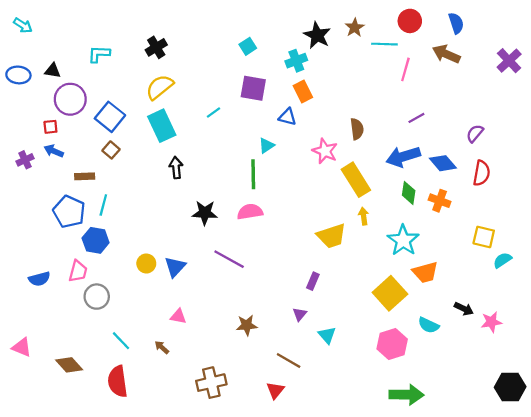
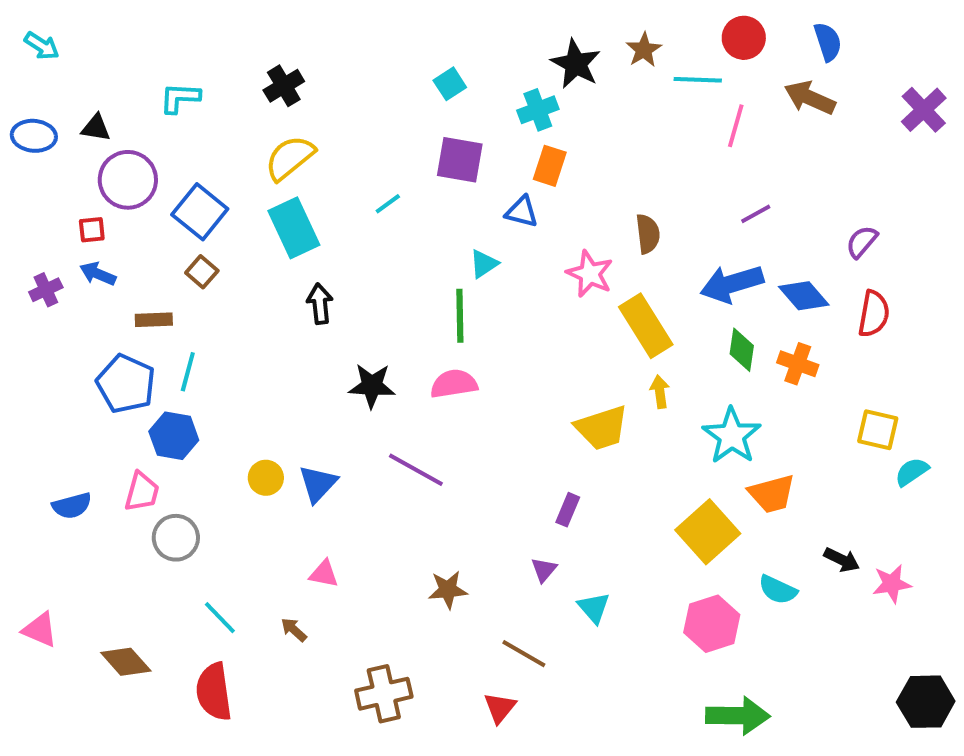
orange rectangle: (303, 92) -> (550, 166), turned 45

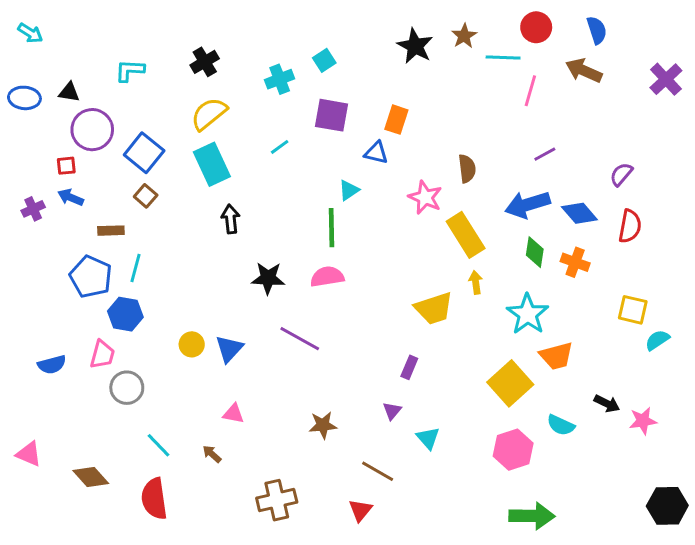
cyan cross: (538, 110) -> (280, 79), moved

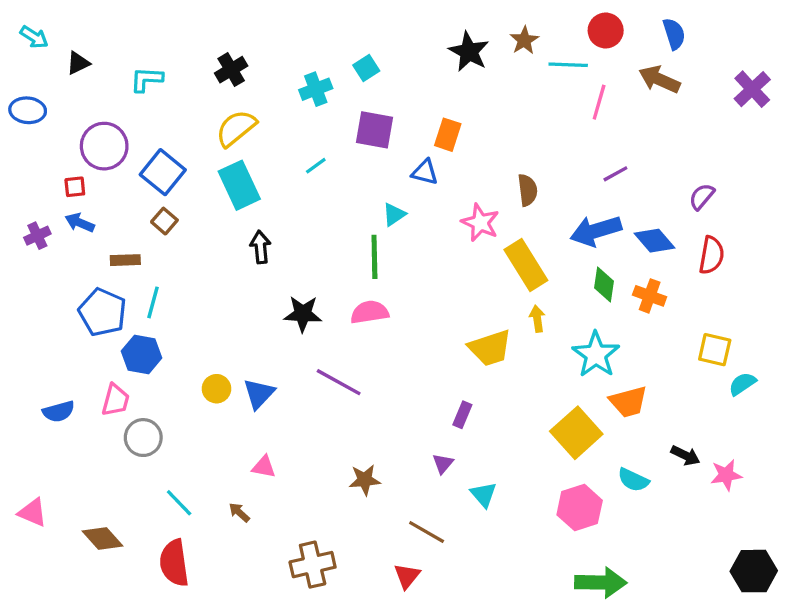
black triangle: (69, 92) -> (78, 63), moved, turned -35

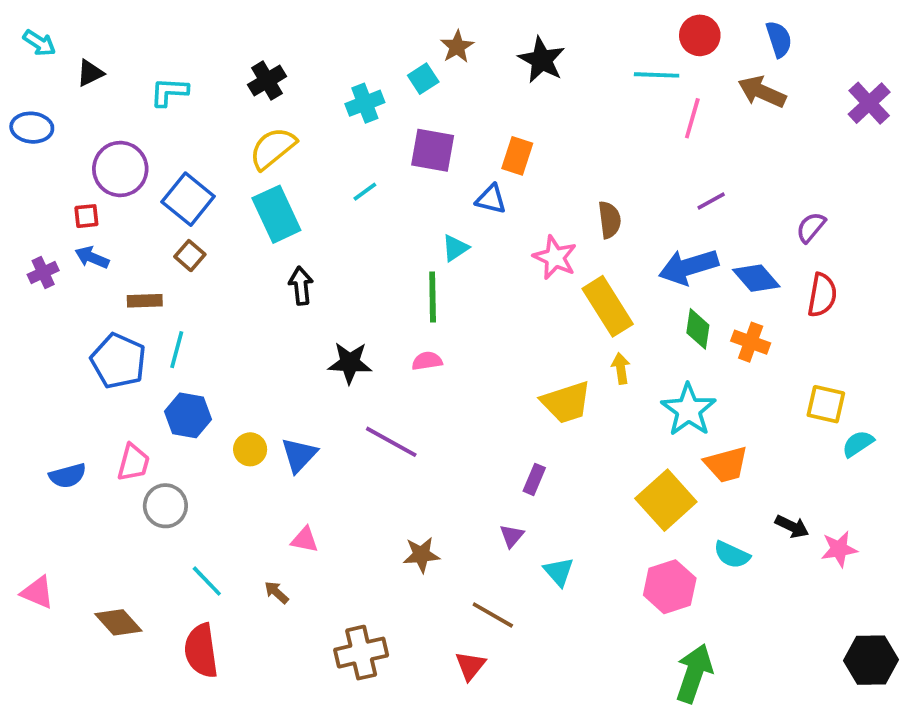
brown star: (524, 40) -> (457, 47), moved
pink semicircle: (370, 312) -> (427, 361), size x0.7
blue hexagon: (142, 355) -> (188, 415), moved
green arrow: (601, 582) -> (694, 673), turned -72

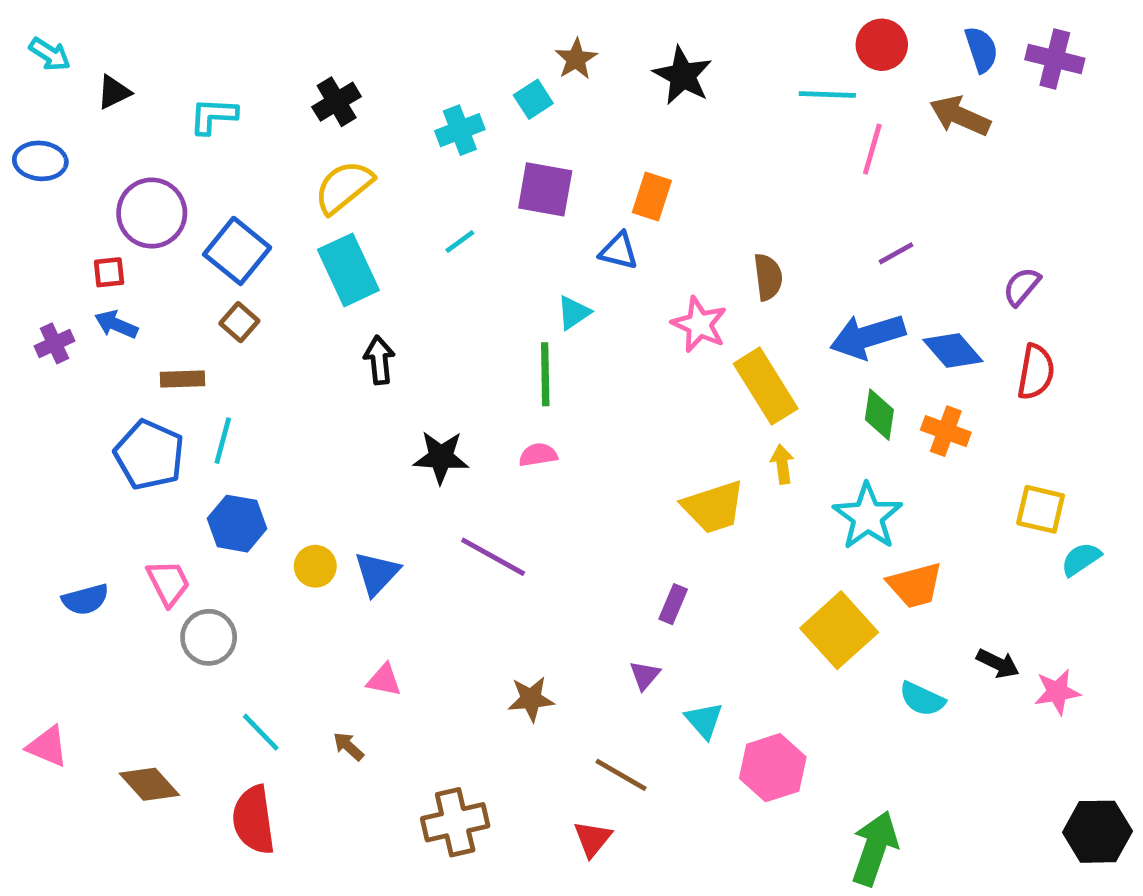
purple cross: (869, 103) -> (1055, 59), moved, turned -33
pink trapezoid: (133, 463) -> (168, 583), turned -42
pink hexagon: (670, 587) -> (773, 768), moved

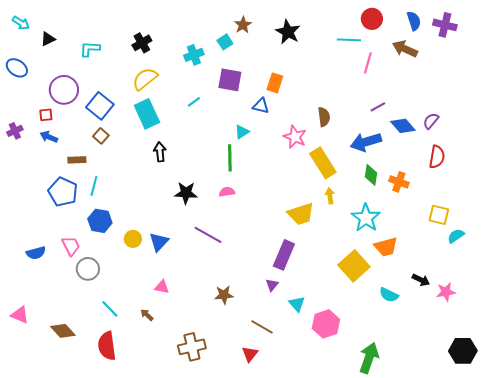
blue ellipse: (40, 161) -> (17, 68), turned 30
purple cross: (55, 343) -> (15, 131), moved
blue diamond: (953, 351) -> (403, 126), moved
purple rectangle: (673, 604) -> (284, 255), size x1.8

